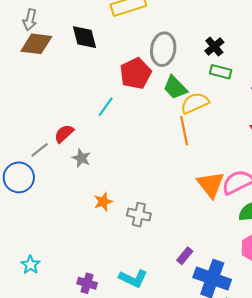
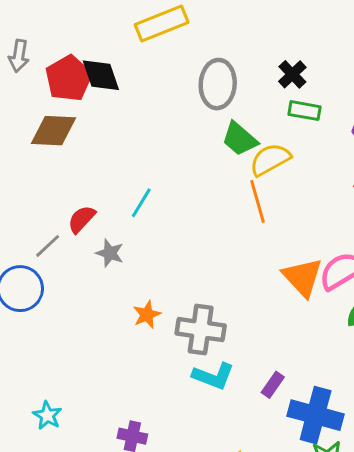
brown diamond: (36, 44) -> (54, 131), moved
red pentagon: (136, 73) -> (69, 78), moved
cyan line: (106, 107) -> (141, 203), moved
gray cross: (139, 215) -> (201, 330), size x1.4
cyan L-shape: (133, 278) -> (213, 376), moved

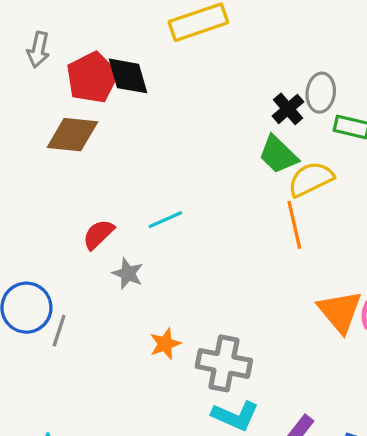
black cross: (292, 74) -> (288, 109), moved
gray ellipse: (218, 84) -> (321, 93), moved, size x0.7
cyan line: (141, 203) -> (165, 220), turned 32
gray line: (48, 246) -> (59, 331), moved, turned -32

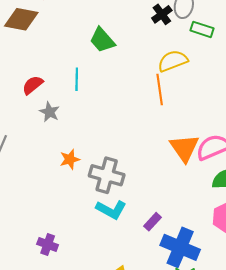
green trapezoid: (278, 155) -> (102, 40), moved
cyan line: (165, 220) -> (77, 79), turned -70

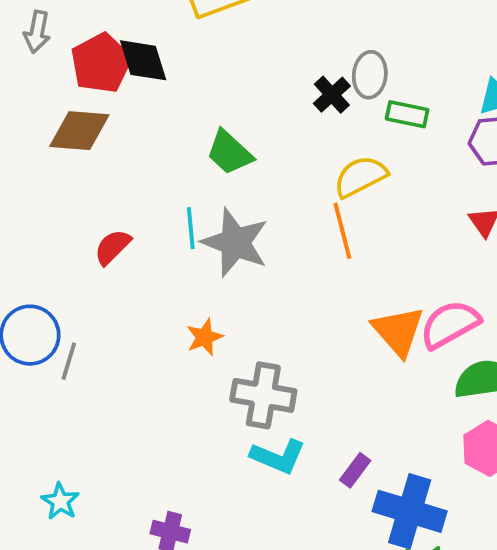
gray star: (49, 112) -> (235, 243), moved, size x1.8
orange star: (70, 159) -> (205, 337), moved

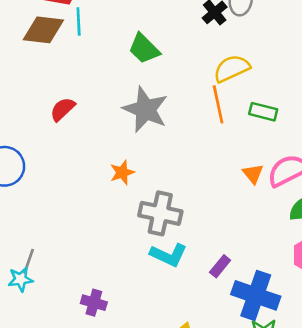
green rectangle: (407, 114) -> (263, 112), moved
cyan line: (191, 228) -> (79, 21), moved
orange triangle: (398, 331) -> (253, 174), size x0.6
gray line: (69, 361) -> (29, 261), moved
cyan star: (60, 501) -> (20, 279), turned 30

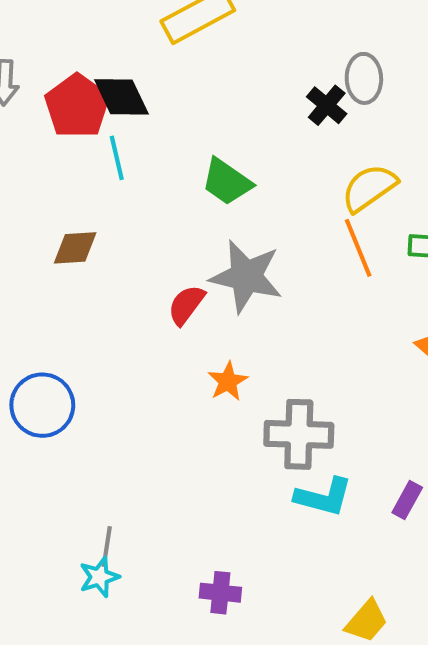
brown diamond: (43, 30) -> (75, 248), moved, size x0.7
red semicircle: (63, 109) -> (186, 305), moved

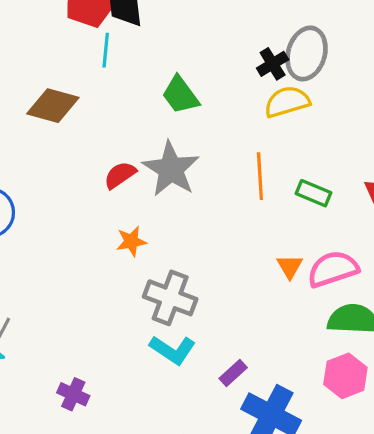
gray ellipse: (364, 78) -> (306, 53), size x1.4
yellow semicircle: (369, 188) -> (287, 102), moved
brown diamond: (75, 248) -> (53, 106), size x1.4

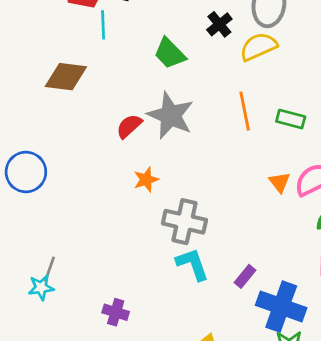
black cross: (273, 64) -> (219, 24), moved
cyan L-shape: (173, 350) -> (192, 264), turned -135

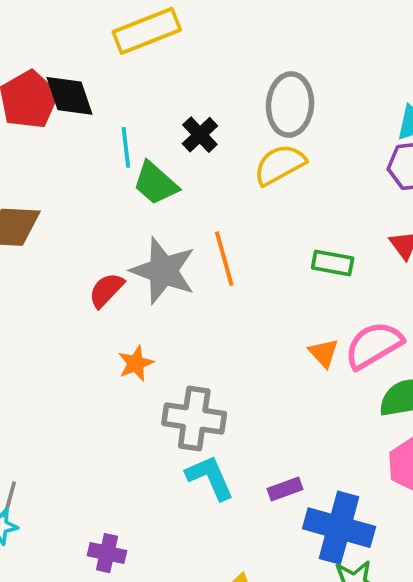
black cross: (219, 24) -> (200, 135), moved
cyan line: (103, 25) -> (126, 147), moved
orange line: (245, 111) -> (224, 259), moved
purple rectangle: (245, 276) -> (285, 489), turned 35

